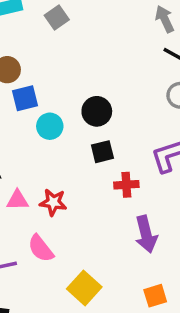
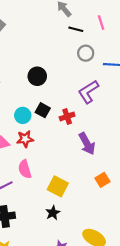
cyan circle: (50, 126) -> (23, 115), moved
black square: (102, 152) -> (43, 110), moved, turned -32
pink semicircle: (41, 248) -> (25, 169), turned 36

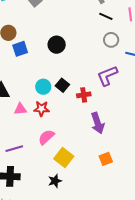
black circle: (37, 76) -> (57, 45), moved
pink semicircle: (25, 169) -> (46, 137), moved, turned 54

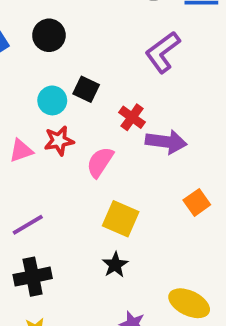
black circle: (57, 45) -> (49, 35), moved
red cross: (84, 95) -> (132, 117), moved, turned -32
purple arrow: (98, 123) -> (166, 142), turned -50
pink semicircle: (46, 137) -> (100, 162), moved

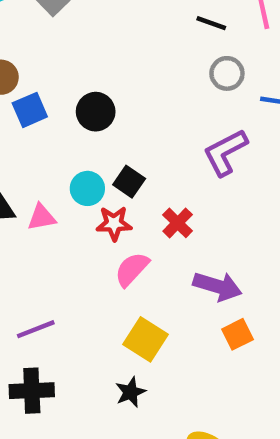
red star: (59, 141) -> (114, 223), moved
purple arrow: (166, 142) -> (217, 286), moved
pink triangle: (21, 151) -> (42, 217), moved

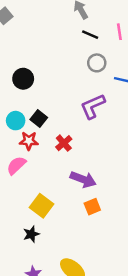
pink semicircle: (132, 269) -> (16, 165), moved

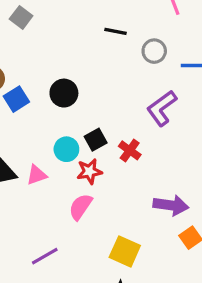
black line: (90, 35) -> (115, 31), moved
black square: (39, 118) -> (96, 140), turned 35
red cross: (64, 143) -> (130, 150), moved

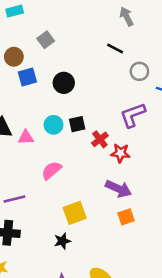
gray square: (21, 17) -> (46, 40), moved
red star: (89, 171) -> (120, 153), moved
yellow square: (125, 251) -> (75, 213), turned 30

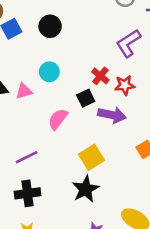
black square: (77, 124) -> (86, 98), moved
purple arrow: (118, 189) -> (112, 115), moved
black star: (62, 241) -> (86, 189), size x1.5

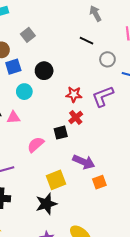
cyan circle: (49, 72) -> (24, 92), moved
red star: (125, 85) -> (74, 94), moved
purple arrow: (112, 115) -> (84, 162), moved

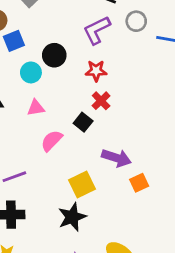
black circle: (44, 71) -> (54, 55), moved
purple L-shape: (103, 96) -> (97, 30), moved
pink triangle: (13, 117) -> (36, 108), moved
black square: (61, 133) -> (83, 122), turned -32

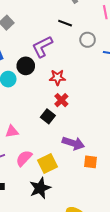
purple L-shape: (97, 30) -> (42, 47), moved
pink triangle: (36, 108) -> (12, 131), moved
pink semicircle: (52, 141) -> (24, 158), moved
orange square: (139, 183) -> (91, 162), turned 32

